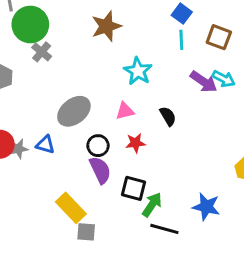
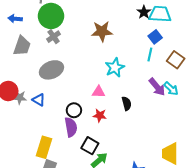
gray ellipse: (74, 111) -> (51, 70), moved
yellow rectangle: (71, 208) -> (44, 147), turned 45

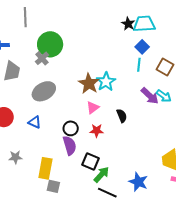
green circle: (51, 16) -> (50, 44), moved
brown star: (102, 31) -> (89, 84), moved, turned -30
pink triangle: (99, 92) -> (93, 108), turned -32
gray star: (20, 97) -> (15, 157), moved

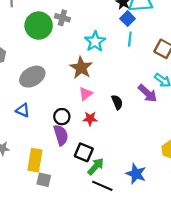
blue square: (142, 47) -> (128, 19), moved
gray cross: (42, 58) -> (62, 18), moved, turned -32
cyan line: (139, 65) -> (130, 39), moved
cyan star: (106, 82) -> (95, 42), moved
purple arrow: (150, 96) -> (147, 93), moved

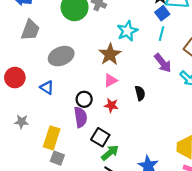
purple arrow: (147, 93) -> (163, 63), moved

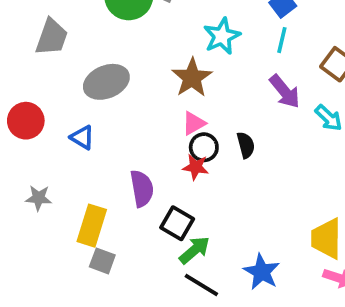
black circle: (84, 99) -> (204, 147), moved

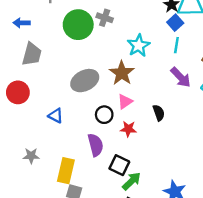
gray ellipse: (106, 82) -> (85, 81), moved
red circle: (26, 121) -> (18, 92), moved
black circle: (204, 147) -> (104, 115), moved

